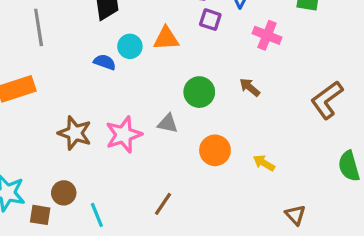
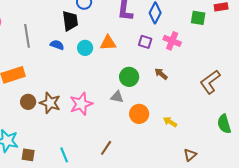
purple square: (210, 20) -> (145, 42), moved
blue semicircle: (105, 62) -> (57, 45), moved
gray triangle: (168, 124) -> (117, 97), moved
brown circle: (64, 193) -> (28, 102), moved
brown triangle: (295, 215) -> (190, 155), turned 32

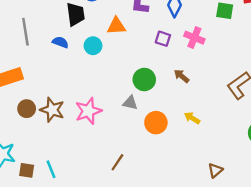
orange triangle: (108, 43) -> (116, 26), moved
yellow arrow: (170, 122) -> (192, 118), moved
cyan line: (64, 155) -> (51, 169), moved

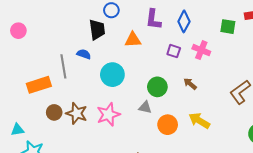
gray line: (25, 32) -> (63, 66), moved
cyan circle: (93, 46) -> (112, 75), moved, size x1.5
yellow arrow: (192, 118) -> (199, 121), size x1.5

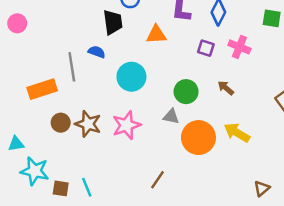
orange circle: (168, 125) -> (198, 138), size x1.4

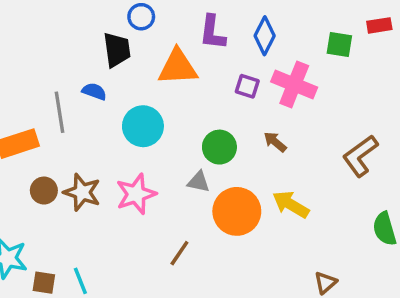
orange triangle: (156, 35) -> (178, 67), size x1.4
pink cross: (239, 47) -> (294, 84), size x1.4
brown line: (157, 180) -> (179, 253), moved

